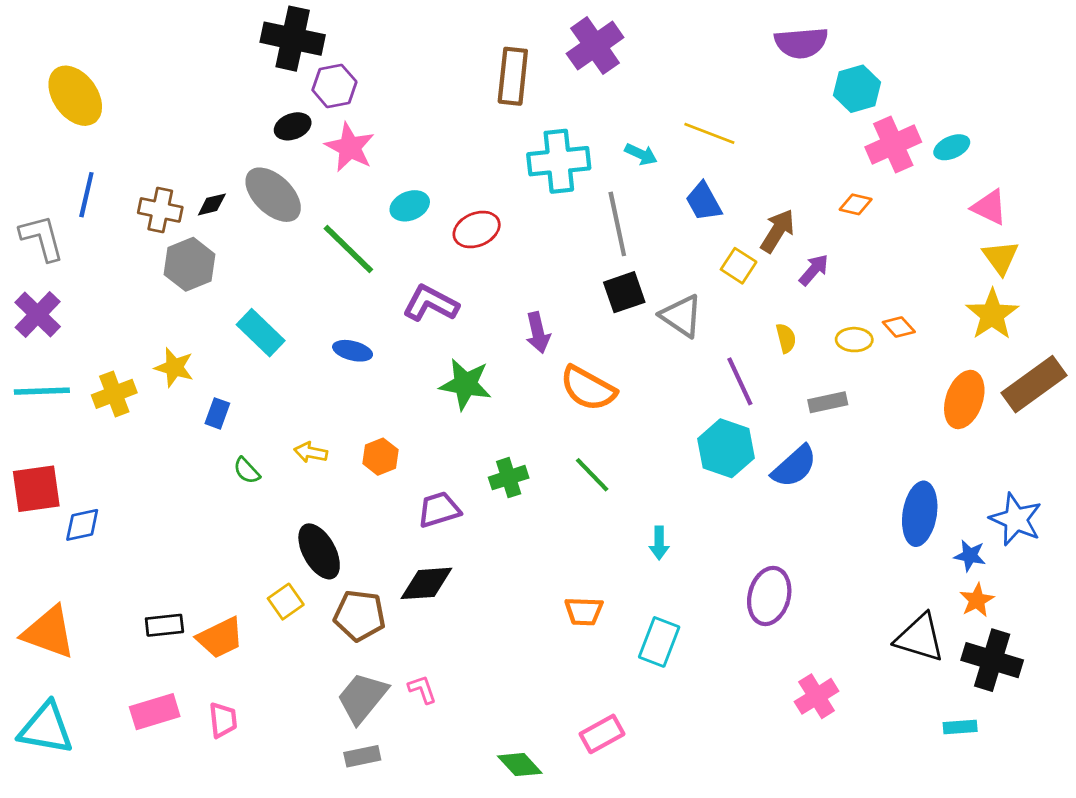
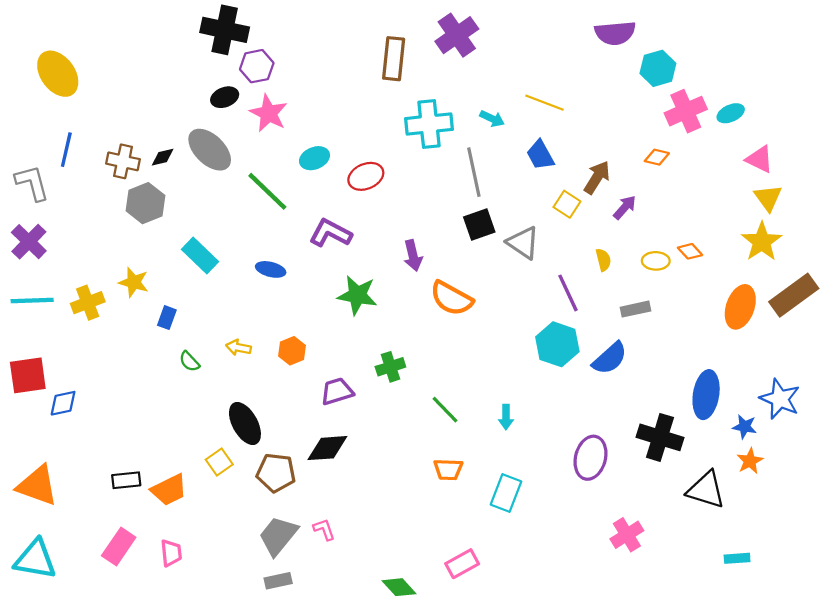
green line: (592, 475) -> (445, 410), moved
black cross: (992, 660) -> (660, 437), moved
pink rectangle: (155, 712) -> (119, 547), turned -39

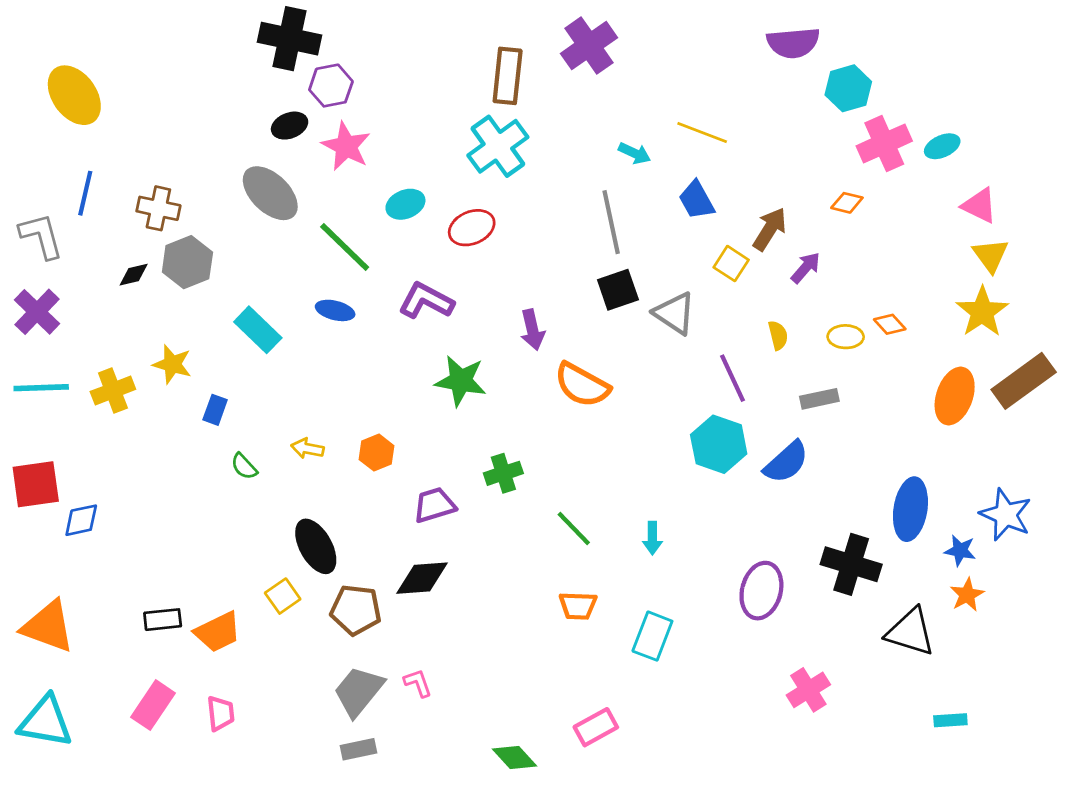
cyan cross: (429, 124) -> (498, 146), moved, turned -30
black diamond: (163, 157) -> (134, 275), moved
blue ellipse: (271, 269) -> (335, 310), moved

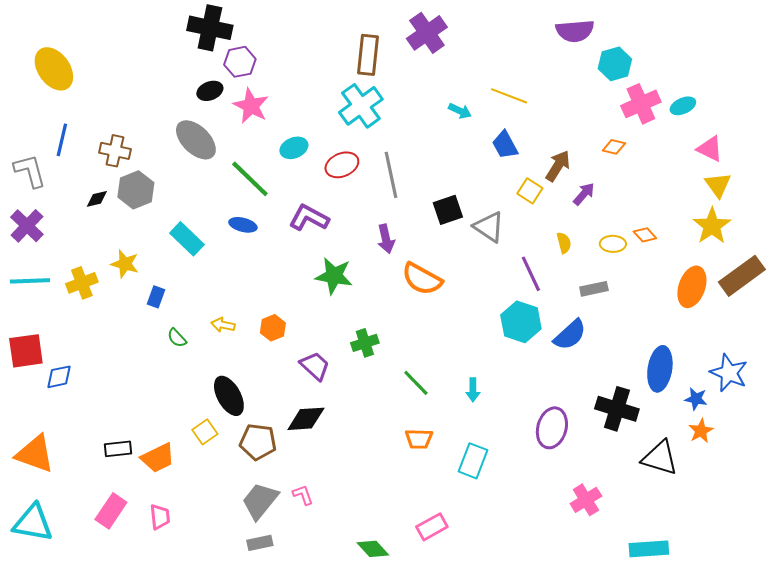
gray line: (611, 222) -> (391, 175), moved
purple trapezoid: (434, 505) -> (315, 366), turned 60
cyan rectangle: (950, 720) -> (649, 549), moved, size x1.6

